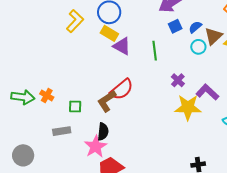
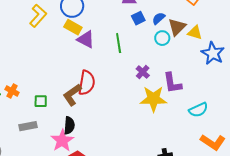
red semicircle: (122, 89) -> (87, 83), turned -40
purple L-shape: (207, 92) -> (172, 83), turned -140

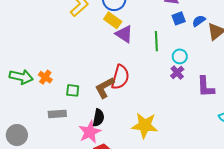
cyan circle: (162, 38) -> (180, 56), moved
yellow star: (153, 99) -> (145, 125), moved

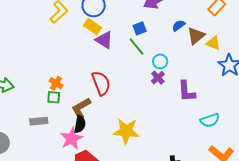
blue square: (179, 18) -> (140, 28), moved
green line: (156, 41) -> (136, 47), turned -36
orange cross: (45, 77) -> (56, 83), moved
red semicircle: (120, 77) -> (101, 83), turned -35
brown L-shape: (105, 88) -> (81, 108), moved

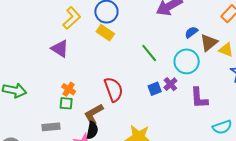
blue square: (140, 28) -> (155, 89), moved
purple triangle: (104, 40) -> (60, 49), moved
cyan circle: (160, 61) -> (187, 61), moved, size x1.6

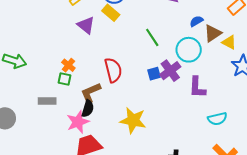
purple triangle: (60, 49) -> (86, 25), moved
purple cross: (170, 84) -> (170, 71), size x1.5

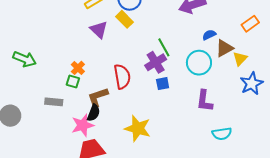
yellow triangle: (229, 42) -> (240, 59), turned 42
purple cross: (170, 71) -> (156, 62), moved

